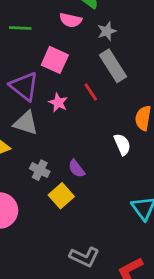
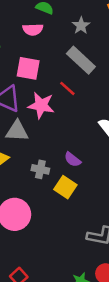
gray star: (107, 31) -> (81, 26), moved
pink star: (58, 103) -> (41, 105), size x1.5

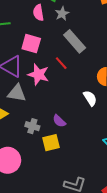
gray star: (81, 26) -> (62, 14), moved
pink semicircle: (33, 30) -> (38, 13), turned 77
yellow square: (65, 187) -> (51, 143), turned 36

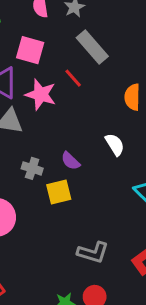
white semicircle: (90, 98) -> (115, 144), moved

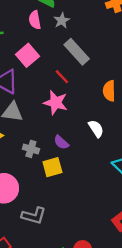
pink square: (30, 50) -> (27, 55), turned 35
pink star: (41, 94) -> (56, 103), moved
gray L-shape: (93, 252) -> (34, 216), moved

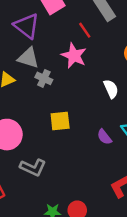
purple semicircle: (61, 142) -> (104, 137), moved
gray cross: (31, 149) -> (44, 78), moved

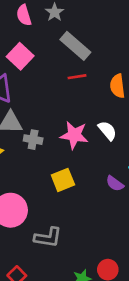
red line: (85, 30) -> (77, 77), moved, turned -49
pink star: (74, 56) -> (74, 135), moved

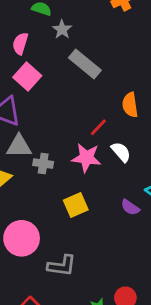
pink semicircle: (24, 15) -> (20, 44), moved, turned 35
red line: (77, 77) -> (98, 127), moved, turned -36

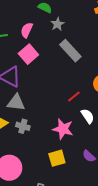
pink star: (86, 158) -> (63, 129), moved
gray cross: (43, 164) -> (23, 126), moved
yellow square: (76, 205) -> (57, 158), moved

